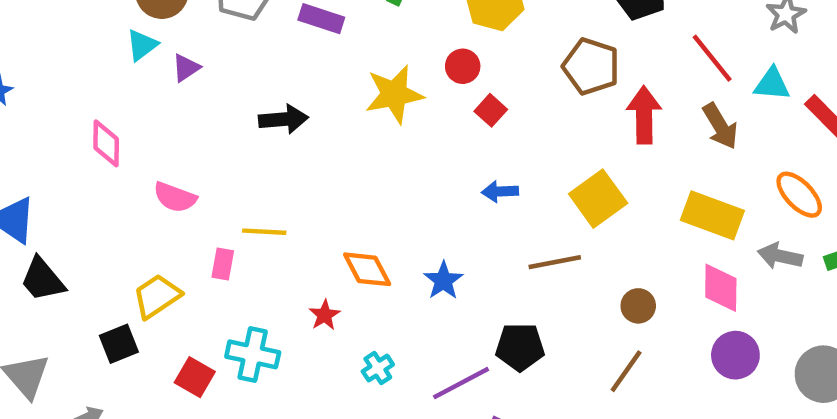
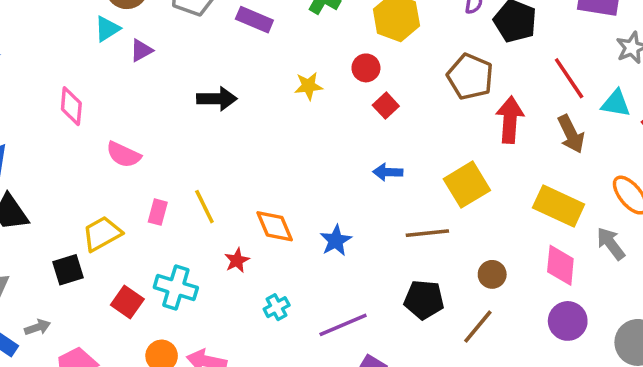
yellow star: (394, 94) -> (308, 86), size x0.6
yellow line: (264, 232) -> (204, 207), moved, turned 56
gray arrow: (780, 256) -> (611, 244), turned 36
black pentagon: (520, 347) -> (424, 300), moved

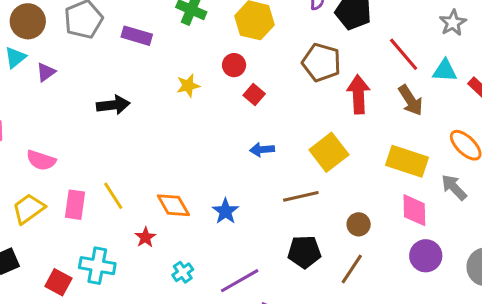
pink rectangle: (158, 212) -> (75, 205), size x1.4
yellow trapezoid: (102, 234) -> (29, 209), moved

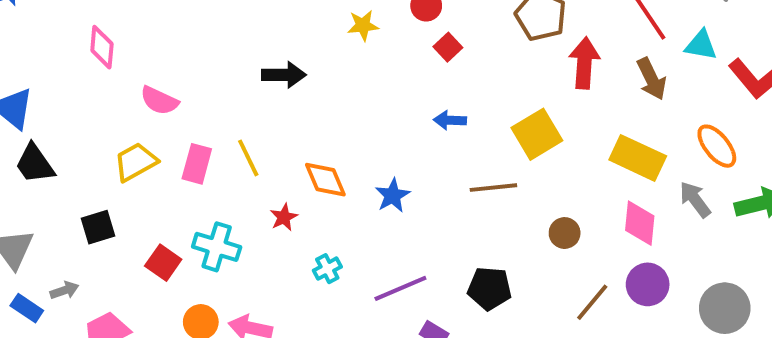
black arrow: (113, 105) -> (284, 75), moved
black pentagon: (304, 252) -> (489, 288), moved
brown line: (352, 269) -> (592, 302), moved

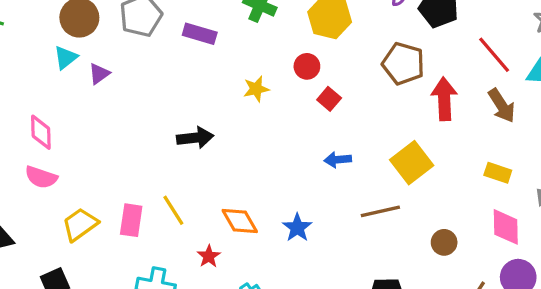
pink semicircle: (159, 101) -> (41, 177), moved
yellow rectangle: (638, 158) -> (498, 173), size x0.6

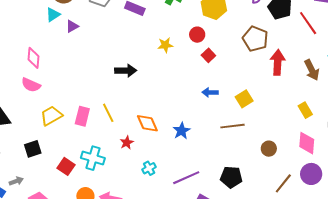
red line: (494, 55) -> (308, 23), moved
yellow square: (412, 163) -> (244, 99), moved, size x0.7
yellow rectangle: (498, 173) -> (305, 110), turned 35

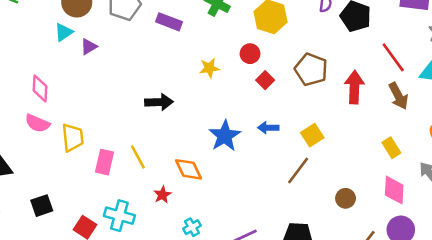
red line: (308, 23) -> (393, 57), moved
brown pentagon: (255, 39) -> (311, 69), moved
yellow trapezoid: (51, 116) -> (73, 137), moved, turned 115
brown line: (232, 126) -> (298, 170), turned -45
blue star: (182, 131) -> (225, 136), moved, size x1.4

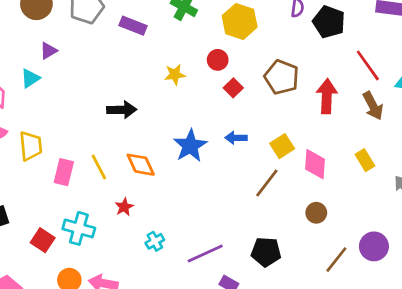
cyan triangle: (64, 32) -> (30, 78), moved
orange diamond: (189, 169) -> (141, 165), moved
pink diamond: (394, 190) -> (315, 164), moved

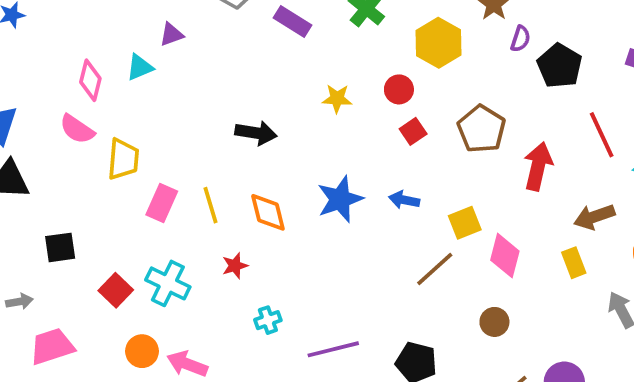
brown arrow: (373, 106) -> (594, 217), moved, turned 88

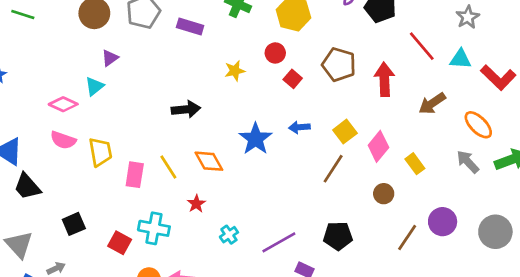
pink diamond: (90, 80) -> (63, 104), turned -64
pink diamond: (505, 256) -> (378, 146), turned 40
yellow rectangle: (574, 263) -> (415, 164), moved

